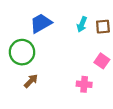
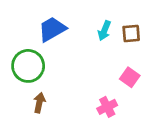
brown arrow: (31, 81) -> (39, 103), turned -32
pink cross: (84, 84) -> (107, 107), turned -32

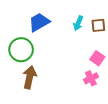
brown arrow: (39, 103) -> (30, 77), size x1.5
pink cross: (107, 107) -> (91, 78), moved

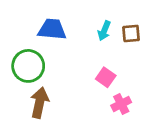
blue trapezoid: (39, 22) -> (52, 29), turned 35
pink square: (97, 58) -> (106, 77), moved

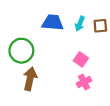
blue trapezoid: (52, 29) -> (53, 23), moved
pink cross: (121, 104) -> (84, 82), moved

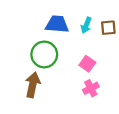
green circle: (21, 51) -> (44, 54), moved

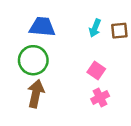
blue trapezoid: (57, 24) -> (42, 27), moved
green circle: (44, 54) -> (33, 60), moved

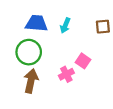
cyan arrow: (95, 28) -> (65, 25), moved
pink cross: (100, 97) -> (66, 74), moved

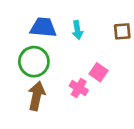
cyan arrow: (65, 25) -> (77, 30), turned -32
pink cross: (66, 74) -> (79, 88), turned -32

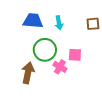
green circle: (34, 62) -> (45, 50), moved
pink square: (98, 72) -> (75, 55), turned -32

